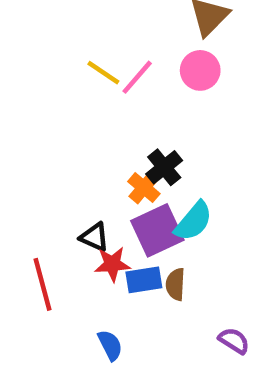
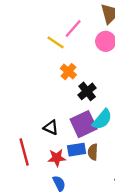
pink line: (137, 77) -> (73, 29), moved
orange cross: (144, 188) -> (68, 72), moved
red star: (112, 264) -> (57, 158), moved

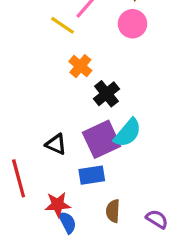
brown semicircle: (93, 152) -> (113, 211), moved
red star: (57, 158) -> (58, 204), moved

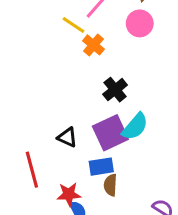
orange cross: (80, 66) -> (94, 45), moved
brown semicircle: (113, 211) -> (110, 185), moved

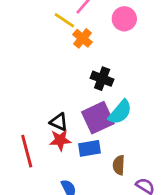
black cross: (115, 90) -> (102, 79), turned -30
brown semicircle: (110, 185) -> (119, 165), moved
red star: (69, 194) -> (60, 140), moved

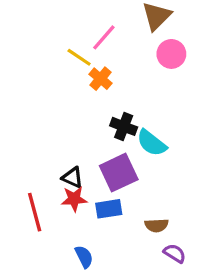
pink circle: (124, 19) -> (171, 54), moved
cyan semicircle: (120, 112) -> (152, 143), moved, turned 88
brown semicircle: (119, 165) -> (157, 225), moved, turned -96

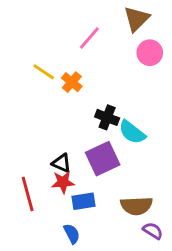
yellow line: (79, 57) -> (44, 72), moved
orange cross: (101, 79) -> (72, 82), moved
blue rectangle: (109, 209) -> (84, 201), moved
brown semicircle: (157, 225) -> (137, 206), size x1.5

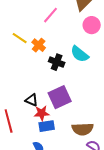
black cross: (107, 117) -> (57, 62), moved
cyan semicircle: (132, 132) -> (80, 54), moved
red star: (63, 182) -> (42, 113), moved

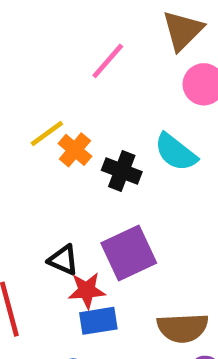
yellow line: (20, 38) -> (47, 133), moved, turned -70
orange cross: (39, 45) -> (75, 150), moved

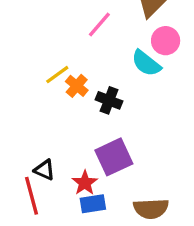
cyan semicircle: (176, 152) -> (146, 63), moved
black triangle: (63, 260) -> (44, 170), moved
red star: (87, 290) -> (85, 183), turned -30

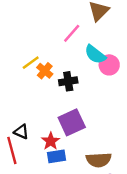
pink line: (99, 25) -> (72, 33), moved
pink circle: (166, 41) -> (109, 65), moved
black cross: (109, 100) -> (68, 81), turned -30

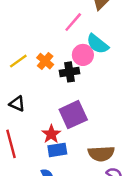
yellow line: (31, 63) -> (18, 61), moved
pink circle: (109, 65) -> (83, 55), moved
black triangle: (21, 132) -> (17, 104), moved

